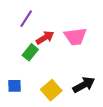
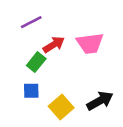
purple line: (26, 19) -> (31, 22), turned 30
blue square: (14, 86) -> (31, 91), moved

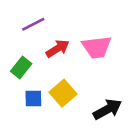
green rectangle: (36, 62) -> (21, 67), moved
yellow square: (61, 107) -> (63, 93), moved

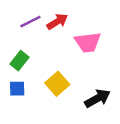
red arrow: (58, 49) -> (57, 22), moved
blue square: (33, 99) -> (17, 89), moved

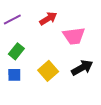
purple line: (30, 22) -> (12, 20), moved
black arrow: (98, 98) -> (82, 68), moved

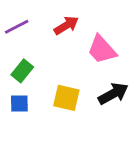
pink trapezoid: (74, 36) -> (102, 50), turned 55
yellow square: (48, 71) -> (66, 98), turned -36

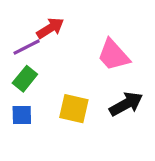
red arrow: (66, 25) -> (50, 28), moved
purple line: (17, 27) -> (27, 47), moved

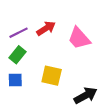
red arrow: (50, 28) -> (46, 28), moved
black arrow: (126, 104) -> (86, 95), moved

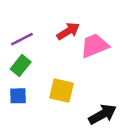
red arrow: (46, 28) -> (68, 31), moved
pink trapezoid: (79, 38) -> (95, 46), turned 110

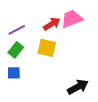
pink trapezoid: (95, 46) -> (72, 19), moved
yellow square: (62, 91) -> (47, 48), moved

